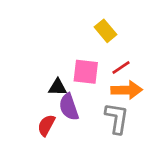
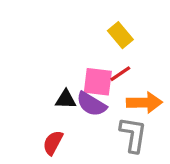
red line: (121, 67) -> (120, 74), moved
purple semicircle: (69, 107) -> (91, 104), moved, turned -40

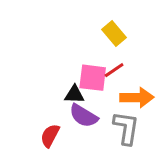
black triangle: (66, 99) -> (74, 94), moved
purple semicircle: (91, 104) -> (84, 116), moved

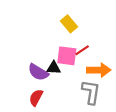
yellow rectangle: (114, 34) -> (69, 24), moved
purple semicircle: (84, 116) -> (38, 72), moved

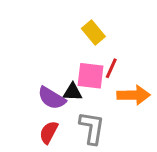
red line: (82, 50) -> (111, 68), turned -32
gray L-shape: (91, 92) -> (92, 128), moved

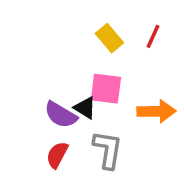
red line: (111, 68) -> (153, 36), moved
black triangle: (73, 92) -> (85, 108), turned 30

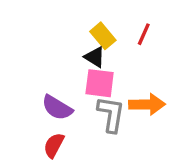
black triangle: (85, 108) -> (95, 57), moved
gray L-shape: (108, 150) -> (111, 114), moved

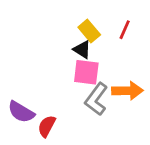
purple semicircle: (57, 108) -> (21, 112), moved
gray L-shape: (111, 114) -> (96, 99), turned -152

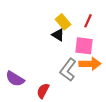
pink square: (86, 72) -> (84, 46), moved
red semicircle: (47, 126) -> (43, 91), moved

